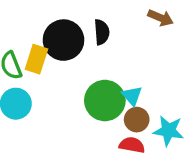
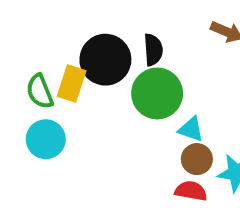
cyan triangle: (132, 96) -> (191, 129), turned -30
green circle: (105, 100) -> (157, 93), moved

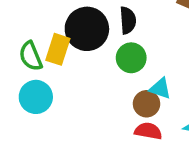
green circle: (157, 93) -> (131, 58), size x0.7
brown circle: (197, 159) -> (147, 104), moved
red semicircle: (191, 191) -> (148, 131), moved

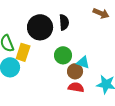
yellow rectangle: (58, 49) -> (23, 52), moved
green circle: (131, 58) -> (63, 55), moved

